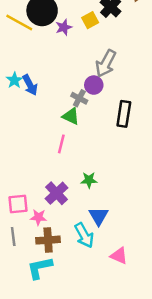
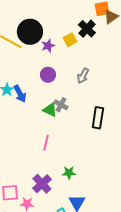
gray arrow: (106, 63) -> (83, 76), size x0.7
purple circle: (94, 85) -> (48, 75), moved
green triangle: (71, 116) -> (50, 110), moved

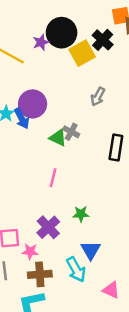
black circle: (30, 32) -> (62, 33), moved
yellow square: (70, 40) -> (82, 53), size x1.5
purple star: (48, 46) -> (41, 42), moved
purple circle: (48, 75) -> (33, 104), moved, size x1.5

